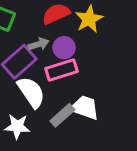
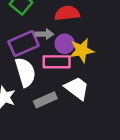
yellow star: (89, 19) -> (82, 50), moved
white trapezoid: (85, 108) -> (77, 88), moved

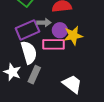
white trapezoid: (77, 88) -> (72, 84), moved
gray rectangle: (45, 100) -> (34, 75), moved, turned -42

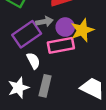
white semicircle: (29, 52) -> (33, 61), size x0.6
white star: (12, 72) -> (18, 88), turned -30

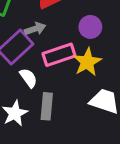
purple circle: (65, 27) -> (90, 27), moved
yellow star: (82, 30) -> (87, 62), moved

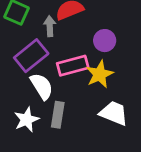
gray arrow: (35, 29) -> (50, 26), moved, turned -78
white semicircle: (28, 78) -> (42, 86), size x1.4

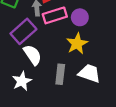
pink rectangle: (73, 66) -> (55, 15), moved
gray rectangle: (58, 115) -> (60, 74), moved

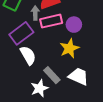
gray rectangle: (60, 74) -> (52, 75), turned -54
white star: (22, 81) -> (40, 88), moved

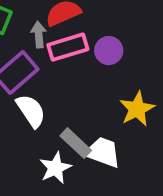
yellow star: (69, 48) -> (137, 109), moved
white trapezoid: (79, 76) -> (103, 152), moved

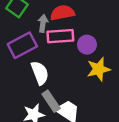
yellow star: (137, 109) -> (99, 69), moved
white semicircle: (31, 111) -> (40, 73), moved

